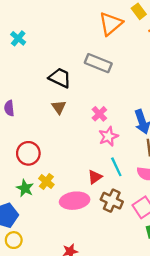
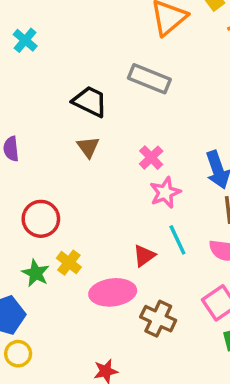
brown cross: (112, 201) -> (158, 319), moved

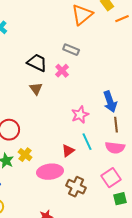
gray rectangle: (149, 79) -> (71, 50), size x0.7
pink cross: (151, 158) -> (62, 71), moved

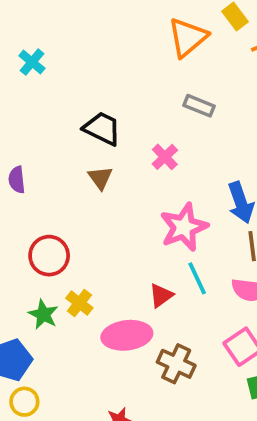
gray rectangle: (71, 50) -> (199, 106), moved
pink cross: (62, 71) -> (165, 157), moved
pink star: (80, 115) -> (184, 227), size x1.4

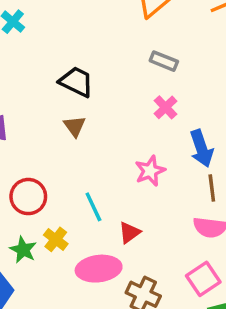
pink cross: (165, 157) -> (166, 107), moved
pink star: (184, 227) -> (150, 171), size x0.7
cyan line: (197, 278) -> (93, 207), moved

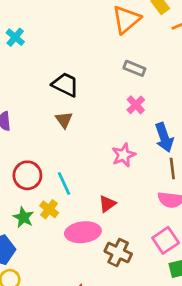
cyan line: (93, 207) -> (64, 183), moved

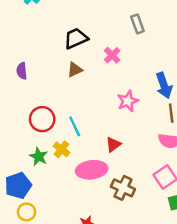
gray rectangle: (134, 68) -> (137, 24), turned 48
black trapezoid: (65, 85) -> (76, 38), turned -50
pink cross: (136, 105) -> (112, 55), moved
brown triangle: (64, 120) -> (75, 70), turned 42

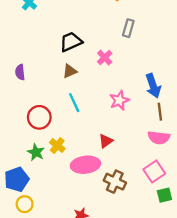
gray rectangle: (137, 24) -> (128, 28), turned 36
cyan line: (75, 126) -> (74, 103), moved

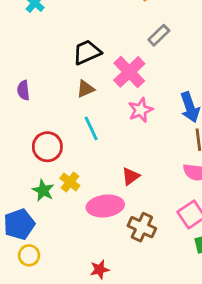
gray rectangle: (128, 28) -> (159, 35), turned 30
pink cross: (105, 58) -> (129, 72), size x1.6
pink star: (119, 100) -> (141, 110), moved

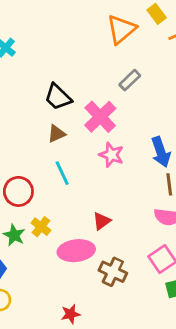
black trapezoid: (87, 52) -> (58, 97), turned -112
pink star: (141, 110) -> (111, 155), turned -30

